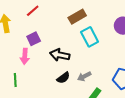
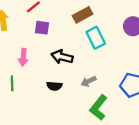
purple square: (34, 39) -> (42, 28), moved, turned 32
black semicircle: (63, 78) -> (54, 86), moved, turned 40

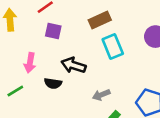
green line: (12, 83) -> (15, 91), turned 56
black semicircle: (54, 86) -> (53, 83), moved

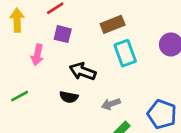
pink arrow: (30, 63) -> (37, 55), moved
black semicircle: (53, 83) -> (69, 97), moved

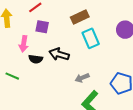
green line: (20, 96) -> (12, 76), turned 56
black semicircle: (69, 97) -> (36, 59), moved

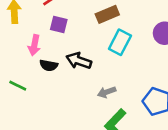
cyan rectangle: (91, 38) -> (120, 42), turned 48

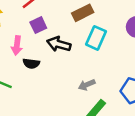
purple square: (59, 25) -> (38, 25), turned -35
black arrow: (79, 61) -> (59, 44), moved

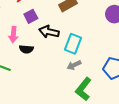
cyan rectangle: (96, 38) -> (73, 44), moved

